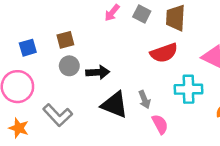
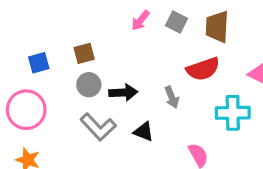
gray arrow: (144, 100) -> (172, 97), moved
black triangle: (115, 105) -> (144, 132), size x0.6
gray L-shape: (58, 115) -> (98, 127), moved

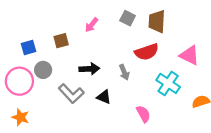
pink arrow: (140, 21) -> (92, 25), moved
gray circle: (89, 85) -> (43, 70), moved
cyan cross: (233, 113) -> (168, 83), turned 35

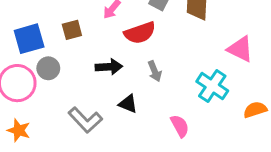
blue square: (28, 47) -> (29, 39), size x1.5
red semicircle: (147, 52) -> (140, 33), moved
gray L-shape: (71, 94) -> (85, 120), moved

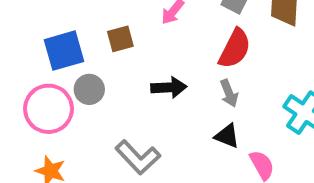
red semicircle: (140, 33) -> (235, 49), moved, turned -44
black triangle: (128, 104) -> (227, 136), moved

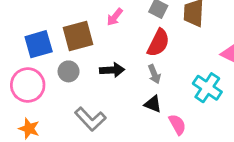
brown square: (120, 39) -> (78, 36), size x1.6
gray circle: (89, 89) -> (69, 71), moved

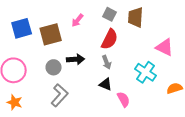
blue square: (39, 44) -> (22, 28), moved
gray circle: (69, 71) -> (54, 67), moved
gray L-shape: (90, 119) -> (60, 95), turned -95

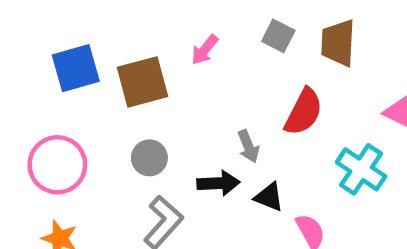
red semicircle: (110, 39) -> (304, 112), moved
black arrow: (76, 59) -> (218, 183), moved
gray arrow: (107, 62) -> (248, 146), moved

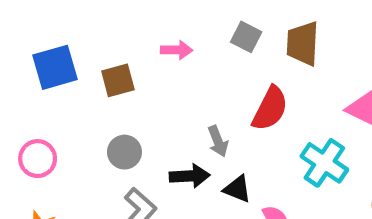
pink arrow: (205, 50) -> (177, 50), turned -128
brown square: (143, 82) -> (118, 80), size x0.7
pink circle: (57, 165) -> (38, 159), size x0.7

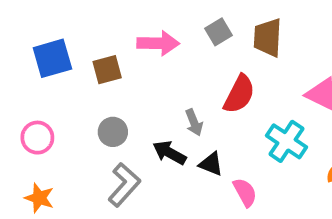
gray square: (246, 37) -> (219, 32), turned 32
pink arrow: (177, 50) -> (158, 43), size x1.5
black arrow: (190, 176) -> (169, 153), turned -148

